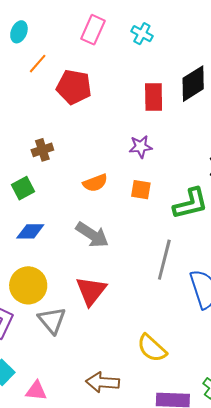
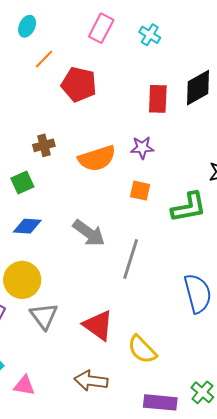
orange semicircle: (95, 183) -> (97, 158), moved, size x1.5
gray line: (164, 260) -> (131, 259), moved
red triangle: (91, 291) -> (98, 325), moved, turned -36

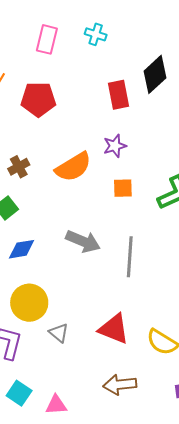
gray triangle: (44, 316) -> (59, 333), size x0.7

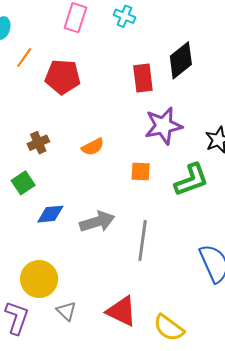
purple star: (115, 146) -> (163, 126), moved, size x1.6
orange semicircle: (73, 167) -> (93, 147), size x0.6
gray arrow: (83, 241) -> (97, 222), turned -44
blue diamond: (22, 249) -> (50, 214), moved

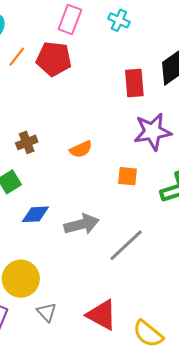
red pentagon: (63, 77) -> (54, 59), moved
gray line: (143, 241) -> (126, 245), turned 36

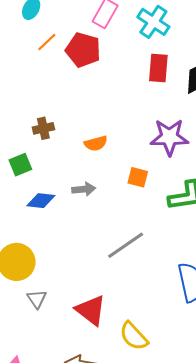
cyan cross: (119, 20) -> (153, 22), size x1.5
red rectangle: (134, 83) -> (158, 68), moved
gray arrow: (82, 224) -> (84, 189), moved, size x0.7

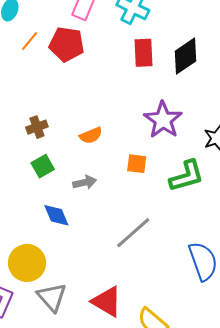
purple star: (169, 137) -> (163, 120), turned -30
green square: (20, 165) -> (43, 166), moved
blue diamond: (41, 201) -> (56, 215), moved, turned 68
gray triangle: (37, 299) -> (52, 297), size x1.5

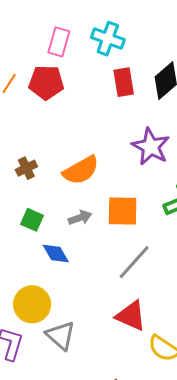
orange semicircle: (91, 135) -> (81, 170), size x1.6
orange square: (137, 164) -> (123, 211), moved, size x1.6
green square: (43, 166) -> (32, 220), moved, turned -30
red triangle: (107, 302) -> (131, 316), moved

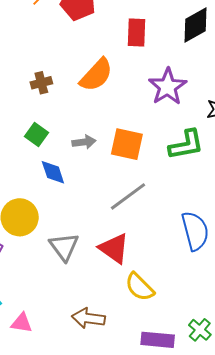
red rectangle: (124, 82) -> (137, 33), moved
orange semicircle: (81, 170) -> (96, 75), moved, turned -30
gray triangle: (61, 335) -> (64, 247), moved

